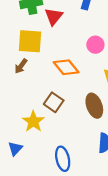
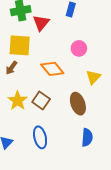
yellow star: (33, 121) -> (18, 101), moved
blue ellipse: (63, 159) -> (40, 137), moved

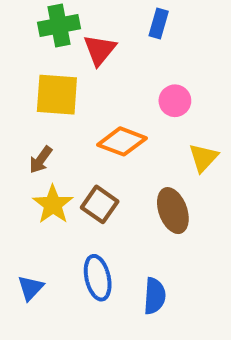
brown arrow: (11, 68) -> (41, 160), moved
orange diamond: (52, 69) -> (122, 141), turned -30
blue semicircle: (87, 137) -> (155, 296), moved

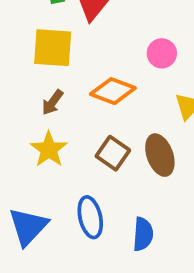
brown arrow: (41, 160) -> (53, 102), moved
brown square: (100, 204) -> (113, 153), moved
blue triangle: (31, 288) -> (28, 227), size x1.6

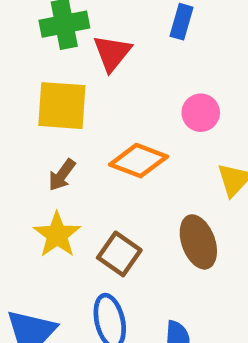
brown square: (113, 153) -> (119, 254), moved

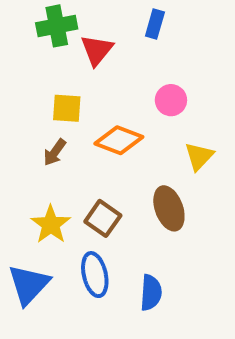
yellow square: (62, 106) -> (67, 108), moved, size x0.7
yellow star: (57, 235) -> (51, 224), moved

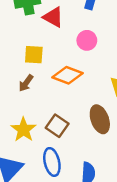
red triangle: (97, 50) -> (53, 17), turned -40
pink circle: (171, 100) -> (87, 40), moved

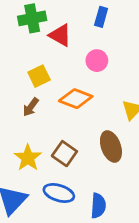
yellow square: (34, 55) -> (39, 76), turned -30
blue ellipse: (52, 162) -> (59, 193), turned -60

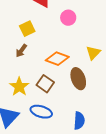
orange diamond: (76, 99) -> (57, 59), moved
blue semicircle: (98, 206) -> (79, 121), moved

